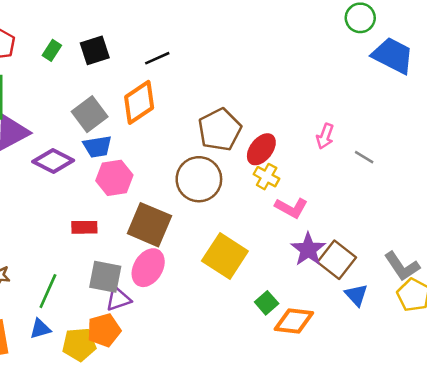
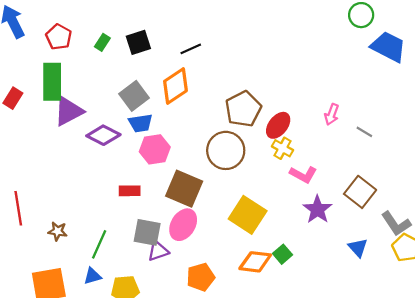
brown square: (337, 260) -> (360, 192), moved
orange diamond: (294, 321) -> (255, 262), moved
orange pentagon: (104, 330) -> (201, 277), moved

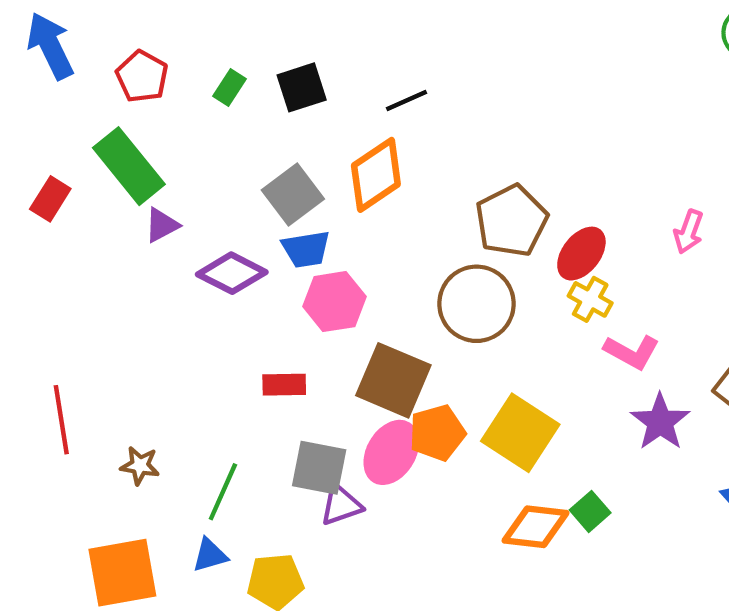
green rectangle: (52, 82) -> (129, 166), turned -39
purple triangle: (68, 111) -> (162, 225), size x0.6
orange pentagon: (201, 277) -> (437, 433), moved

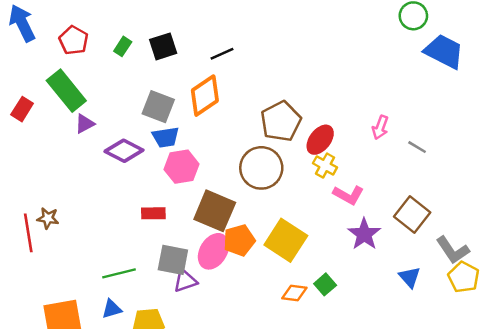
gray square: (293, 195) -> (158, 107), turned -32
brown star: (140, 466) -> (48, 218), moved
green line: (223, 492) -> (119, 273), turned 52
orange diamond: (536, 527) -> (294, 293), size x0.7

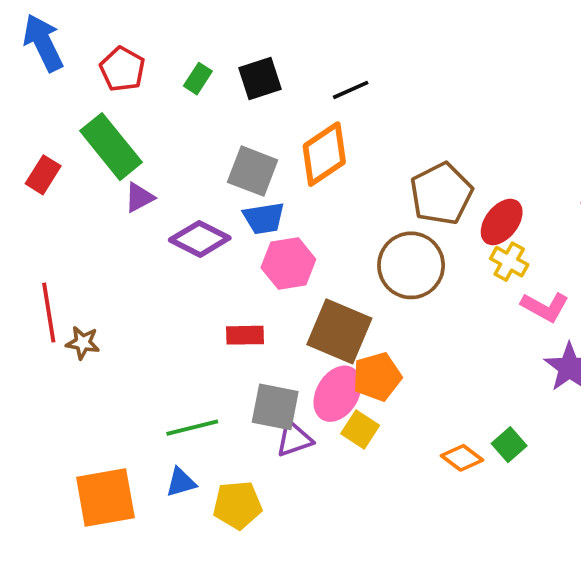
red line: (28, 233) -> (49, 313), moved
yellow square: (286, 240) -> (360, 430), moved, size x0.6
orange diamond: (294, 293) -> (462, 458), turned 30

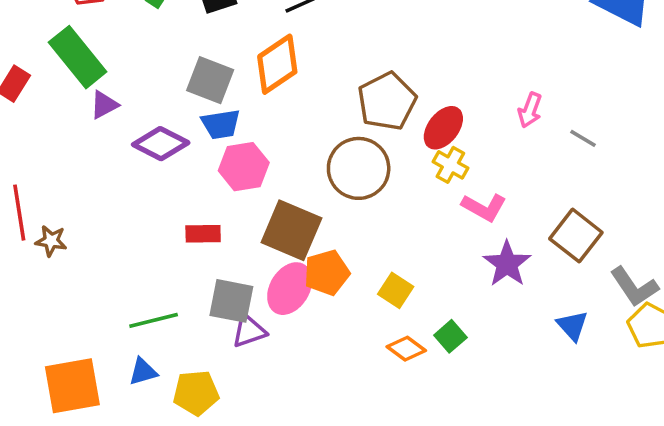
yellow square: (360, 430) -> (396, 290), moved

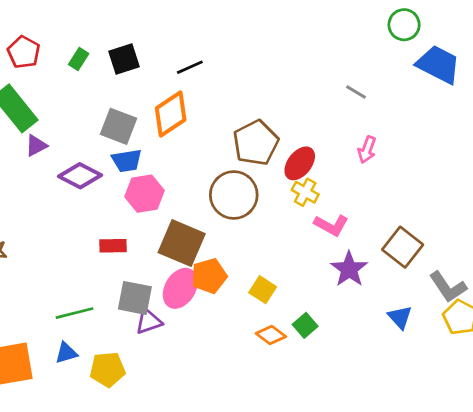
gray line: (583, 138) -> (356, 92), moved

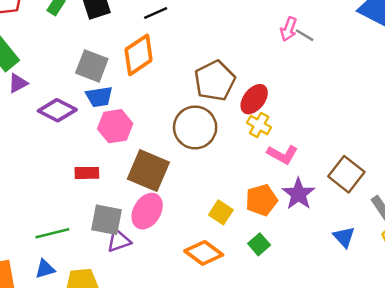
pink arrow: (367, 150) -> (289, 29), moved
orange pentagon: (209, 276) -> (262, 200), moved
orange diamond: (271, 335) -> (204, 253), moved, size x1.4

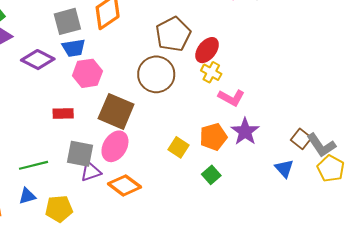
gray square: (92, 66) -> (67, 21), turned -36
brown square: (346, 174) -> (301, 139), moved, size x0.7
orange diamond: (204, 253) -> (124, 185), moved

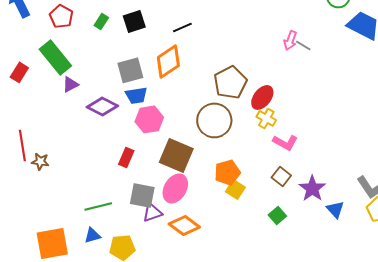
red rectangle: (63, 114) -> (126, 157), turned -66
purple star: (245, 132) -> (312, 188), moved
orange pentagon: (213, 137) -> (227, 172), moved
brown square: (301, 139) -> (281, 176), moved
green square: (211, 175) -> (277, 215), moved

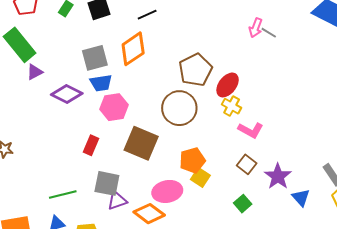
pink ellipse: (175, 188) -> (167, 191), moved, turned 48

